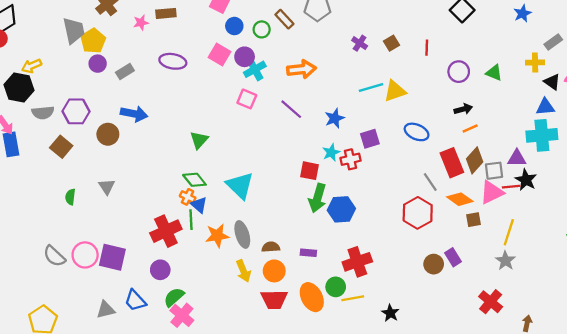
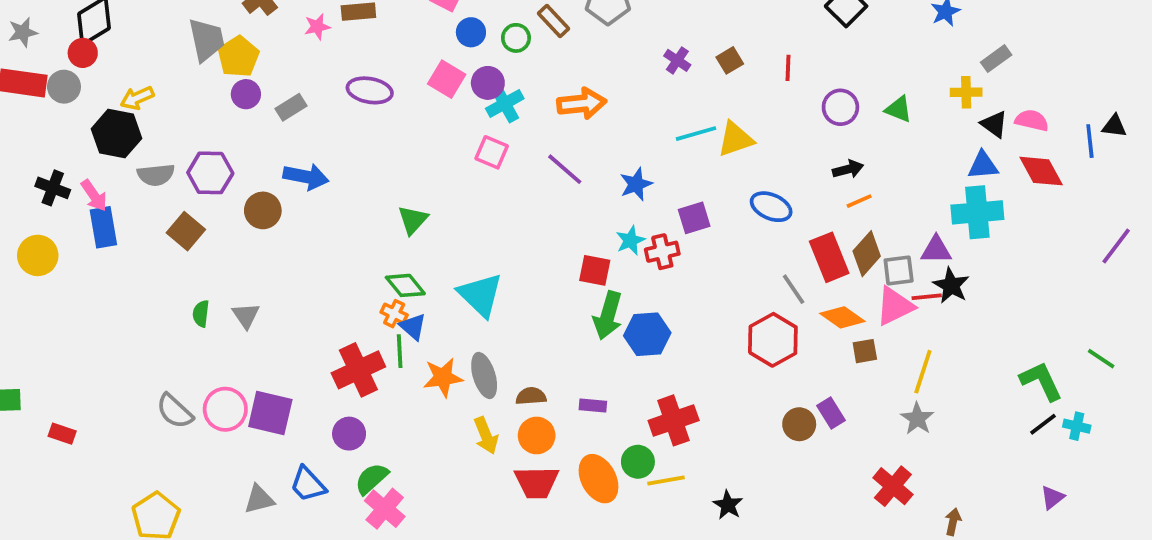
gray triangle: (107, 187) -> (246, 315), moved

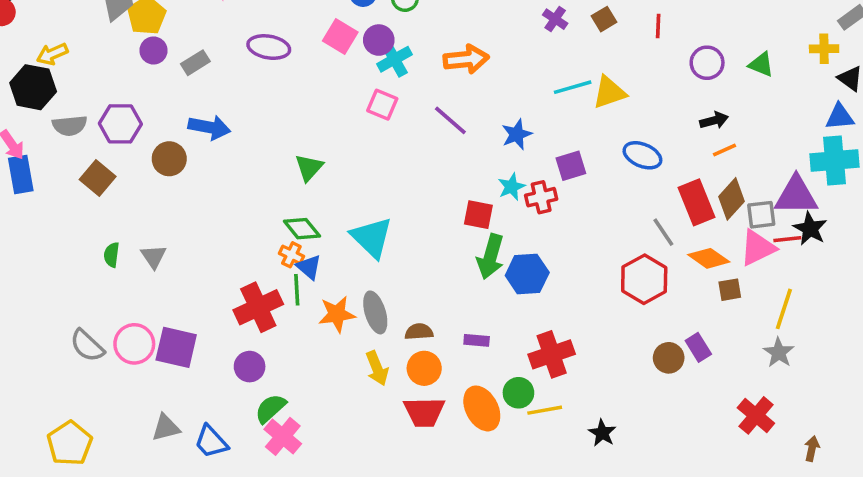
purple triangle: (936, 250) -> (796, 195), size x1.5
blue trapezoid: (308, 484) -> (211, 442), moved

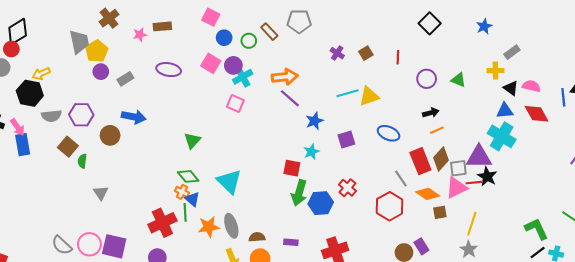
purple line: (450, 120) -> (290, 98), moved
cyan cross: (835, 161) -> (502, 136), turned 36
red cross: (541, 197) -> (347, 188), moved, turned -36
green semicircle: (112, 255) -> (82, 161), moved

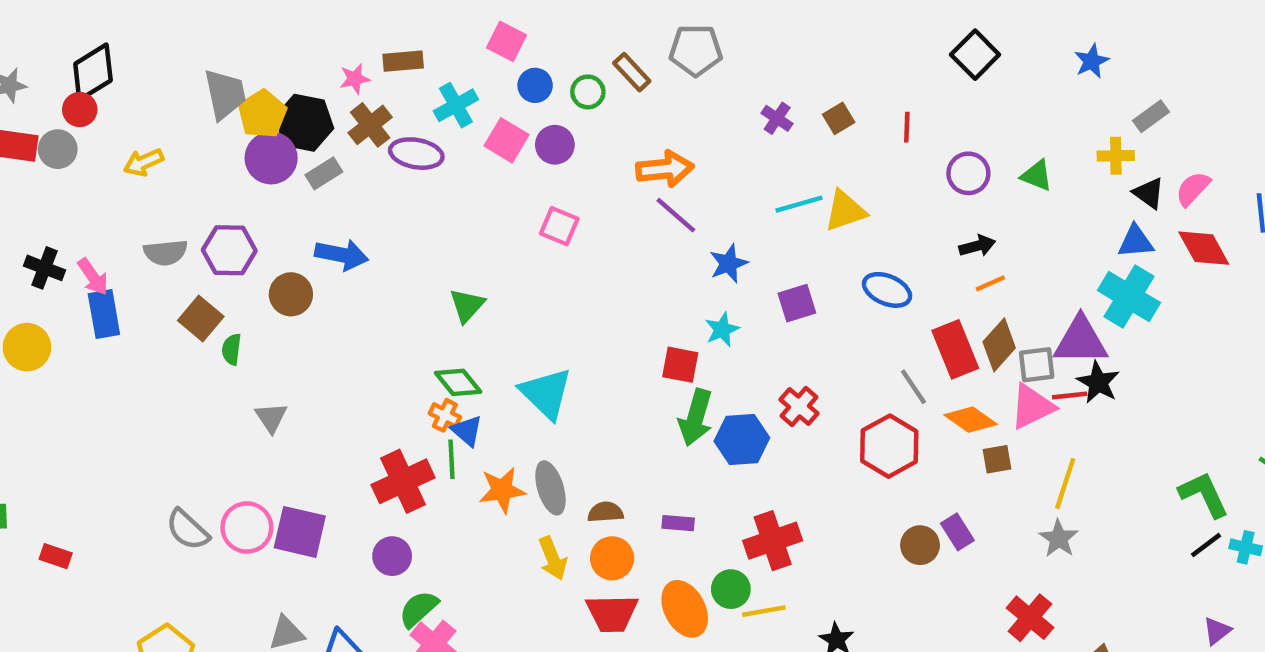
brown cross: (109, 18) -> (370, 125), moved
purple circle: (101, 72) -> (271, 158), size x1.5
cyan cross: (243, 77) -> (456, 105), moved
pink semicircle: (531, 86) -> (1193, 189), turned -60
black hexagon: (30, 93) -> (304, 123), moved

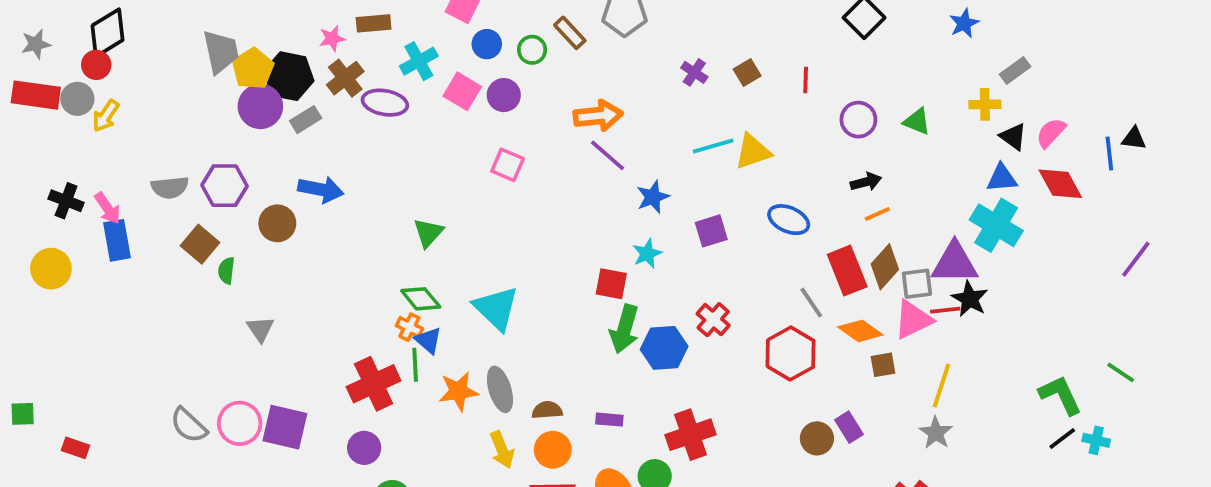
yellow arrow: (144, 162) -> (106, 116), moved, turned -32

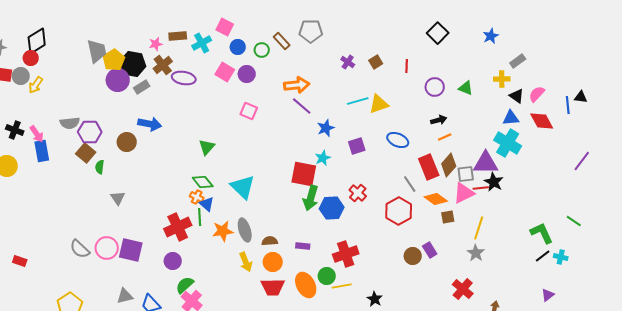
cyan cross: (419, 61) -> (202, 43), moved
purple hexagon: (225, 186) -> (90, 132), moved
red square: (611, 284) -> (304, 174), size x1.5

